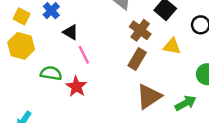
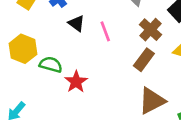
yellow hexagon: (21, 46) -> (23, 49), moved
pink line: (84, 55) -> (105, 31), moved

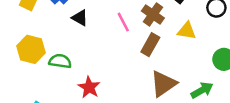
pink line: (105, 31) -> (123, 22), moved
red star: (76, 82) -> (89, 87), moved

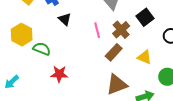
yellow triangle: (187, 31) -> (144, 57), moved
red star: (89, 87) -> (59, 74), turned 30

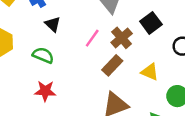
pink line: (97, 30) -> (92, 38), turned 49
green semicircle: (42, 49) -> (43, 55), moved

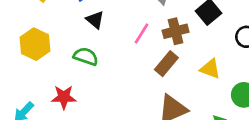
brown cross: (122, 38) -> (176, 31), turned 30
red star: (45, 91) -> (64, 97), moved

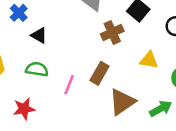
pink line: (141, 33) -> (69, 85), moved
brown rectangle: (166, 64) -> (99, 73), moved

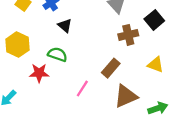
pink line: (69, 85) -> (82, 89), moved
red star: (24, 109) -> (39, 73), moved

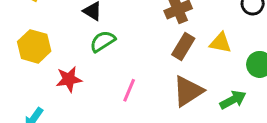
green semicircle: (57, 54) -> (103, 41), moved, turned -42
brown rectangle: (111, 68) -> (183, 47), moved

